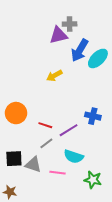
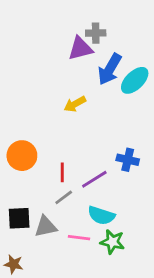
red line: (45, 125) -> (62, 172), turned 72
gray triangle: (33, 165) -> (46, 227), turned -30
green star: (93, 180) -> (112, 242), moved

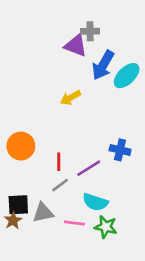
purple triangle: (80, 48) -> (76, 46), turned 35
brown star: (14, 264) -> (13, 220), moved, turned 30

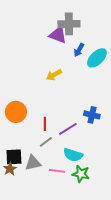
gray cross: (90, 31) -> (69, 24), size x1.5
blue arrow: (103, 65) -> (79, 50), size x0.6

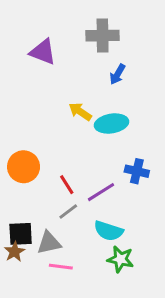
purple triangle: (58, 35) -> (43, 52), moved
cyan ellipse: (97, 58) -> (111, 124), moved, turned 35
yellow arrow: (54, 75) -> (80, 112), turned 63
red line: (45, 124) -> (67, 185), turned -32
pink line: (57, 171) -> (61, 267), moved

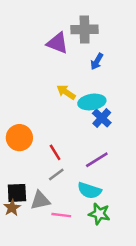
purple triangle: (43, 52) -> (57, 43), moved
blue cross: (137, 171) -> (102, 118), moved, turned 30
purple line: (101, 192) -> (97, 160), moved
pink line: (61, 267) -> (61, 215), moved

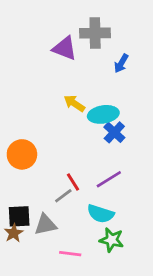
blue arrow: (97, 61) -> (121, 63), moved
red line: (55, 152) -> (73, 182), moved
pink line: (61, 215) -> (70, 254), moved

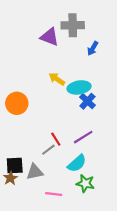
orange circle: (22, 154) -> (17, 103), moved
cyan semicircle: (101, 214) -> (77, 163), turned -60

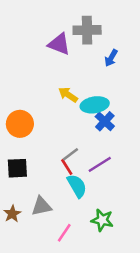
gray line: (48, 150) -> (71, 154), moved
cyan semicircle: (77, 163) -> (77, 186), moved, turned -78
black square: (15, 166) -> (17, 168), moved
pink line: (54, 194) -> (64, 233), turned -63

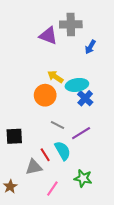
orange circle: (20, 124) -> (45, 95), moved
gray line: (71, 154) -> (57, 125), turned 64
red line: (67, 167) -> (45, 155), moved
brown star: (12, 214) -> (10, 187), moved

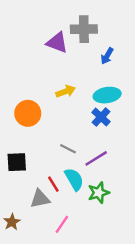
yellow arrow: (55, 77) -> (66, 91), turned 126
cyan ellipse: (77, 85) -> (107, 95), moved
orange circle: (45, 95) -> (28, 113), moved
green star: (83, 178) -> (99, 193), moved, turned -30

